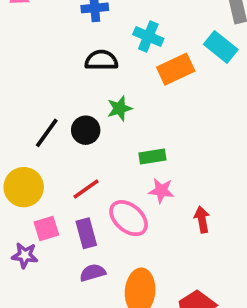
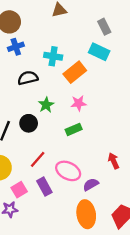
pink star: (161, 191) -> (79, 103), moved
purple semicircle: (93, 273) -> (91, 184), moved

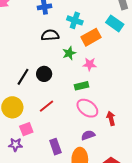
green star: (46, 105) -> (69, 53), moved
pink ellipse: (68, 171) -> (87, 108), moved
purple rectangle: (44, 187) -> (55, 147), moved

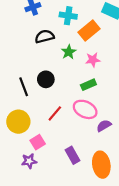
black line: (23, 77) -> (24, 87), turned -42
pink ellipse: (87, 108) -> (85, 109), moved
purple semicircle: (88, 135) -> (104, 126), moved

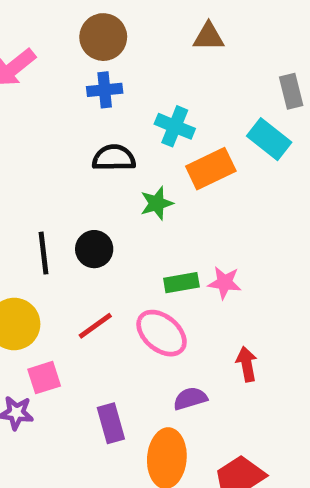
pink star: (93, 60) -> (225, 283), moved
purple semicircle: (104, 126) -> (190, 399), moved

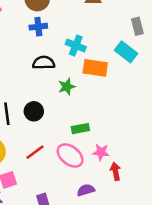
orange rectangle: (211, 169) -> (95, 68), turned 35
pink star: (225, 283) -> (101, 152), moved

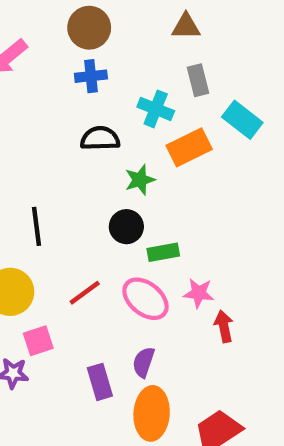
gray rectangle: (137, 26) -> (198, 80), moved
orange rectangle: (95, 68) -> (189, 147), turned -35
black circle: (34, 111) -> (126, 227), moved
purple semicircle: (86, 190) -> (144, 362), moved, turned -54

